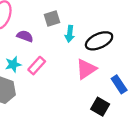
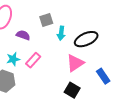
black square: (100, 107) -> (72, 90), moved

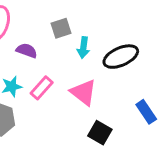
pink triangle: (75, 63) -> (83, 92), moved, turned -48

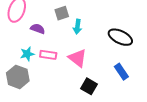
black ellipse: (121, 57) -> (120, 37), moved, turned 50
pink rectangle: (42, 88) -> (48, 55), turned 56

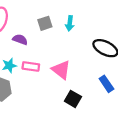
cyan arrow: (77, 27) -> (70, 23), moved

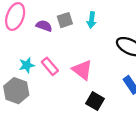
purple semicircle: (20, 40) -> (44, 26), moved
pink rectangle: (31, 67) -> (50, 66), turned 42

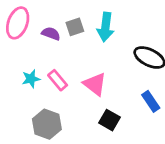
cyan arrow: (92, 20) -> (105, 27), size x1.5
gray hexagon: (16, 91) -> (47, 124), moved

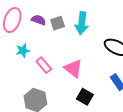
purple semicircle: (51, 34) -> (39, 20), moved
cyan star: (31, 79) -> (23, 50), moved

